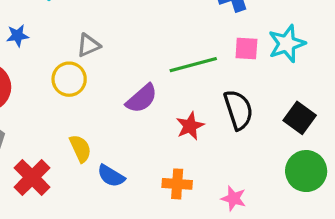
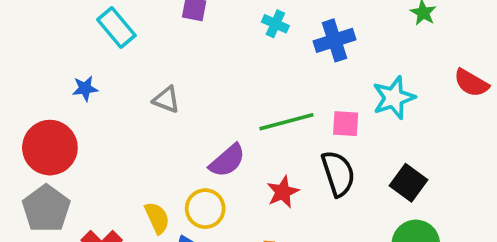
gray triangle: (88, 45) -> (166, 100), turned 45
pink square: (246, 49) -> (346, 124), moved
yellow circle: (69, 79) -> (205, 209), moved

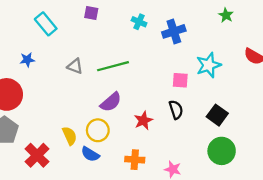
green line: (286, 122) -> (113, 66), moved
black semicircle: (338, 173) -> (176, 110), size x0.7

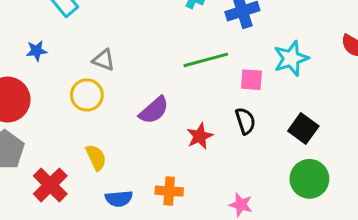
green line: (113, 66) -> (206, 60), moved
yellow circle: (98, 130) -> (87, 95), moved
blue semicircle: (90, 154) -> (119, 199), moved, turned -36
orange cross: (135, 160) -> (169, 191), moved

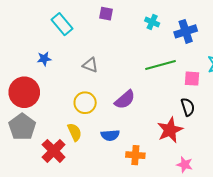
yellow circle: (87, 95) -> (85, 103), moved
red star: (200, 136) -> (170, 130), moved, size x1.4
yellow semicircle: (96, 157) -> (75, 132), moved
blue semicircle: (119, 199) -> (110, 135), moved

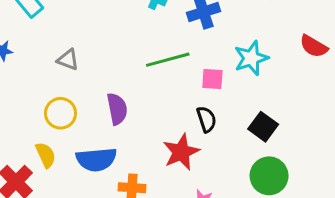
purple semicircle: (125, 100) -> (117, 109), turned -60
blue semicircle: (110, 135) -> (96, 159), size x1.5

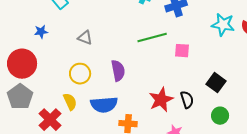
cyan star: (251, 58) -> (223, 25), moved, turned 30
black semicircle: (206, 119) -> (187, 100), moved
green circle: (269, 176) -> (220, 116), size x0.7

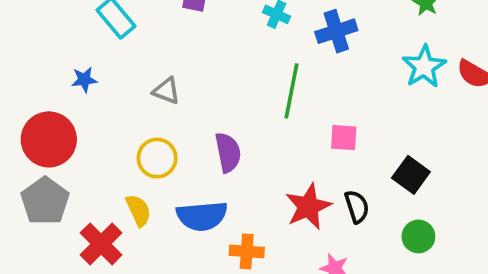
cyan star: (223, 25) -> (424, 67), turned 30
green line: (152, 38) -> (291, 91), turned -64
pink square: (182, 51) -> (344, 138), moved

